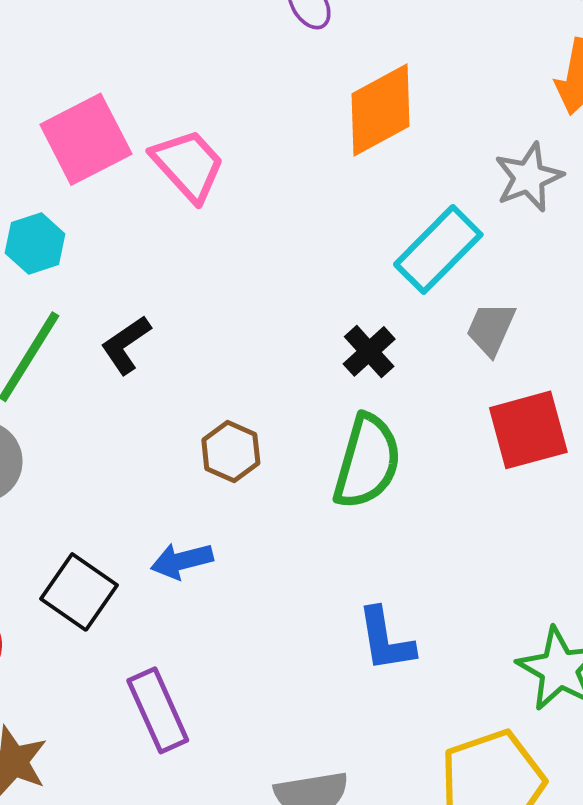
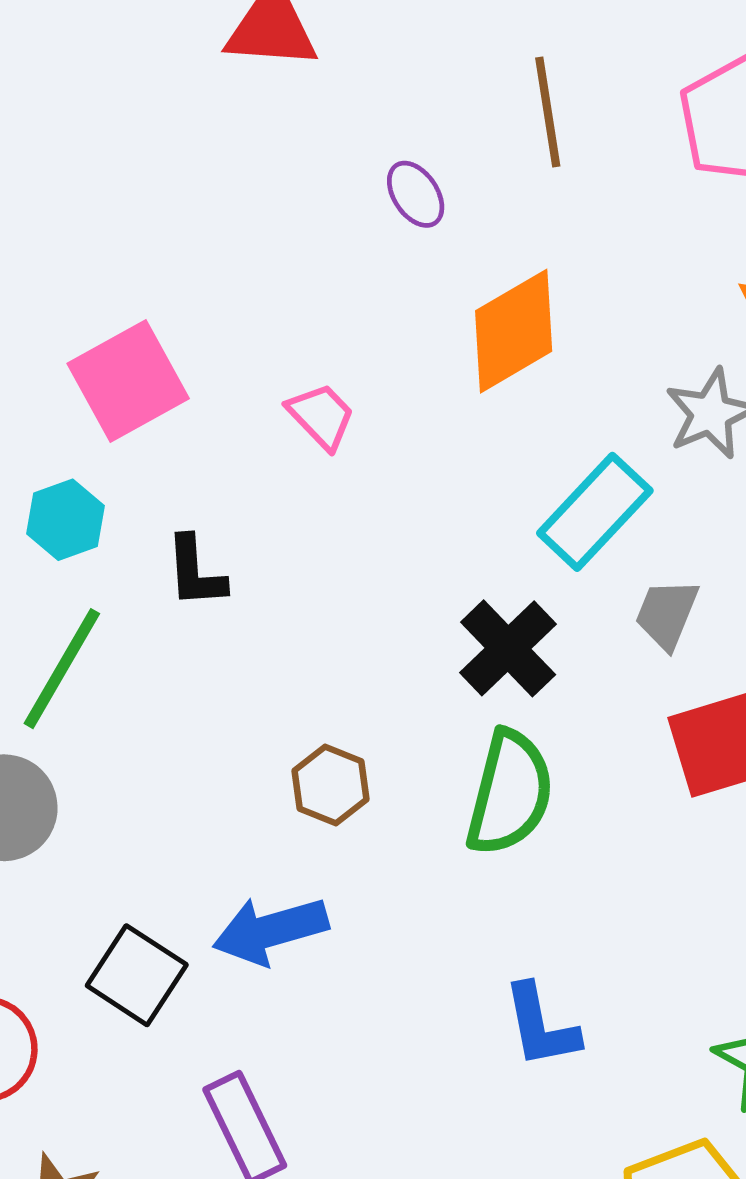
pink trapezoid: (188, 165) -> (321, 416), moved, size x0.7
black L-shape: (126, 345) -> (195, 572), moved, turned -58
black cross: (369, 351) -> (508, 648), size x1.4
blue arrow: (182, 561) -> (270, 930), size x1.4

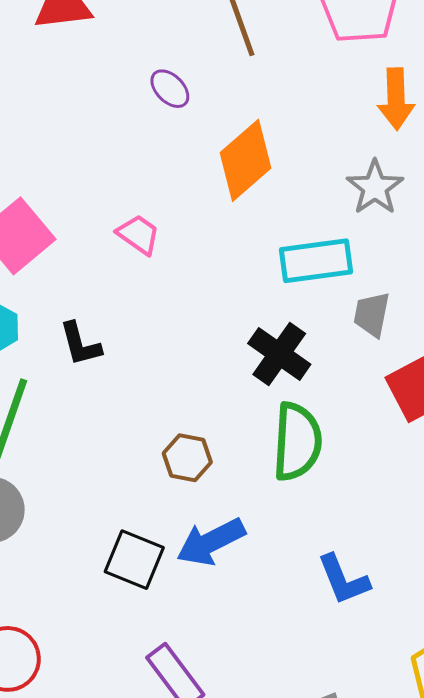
cyan rectangle: (595, 512) -> (316, 261), turned 50
blue arrow: (270, 930) -> (211, 542), moved
black square: (137, 975) -> (134, 560), moved

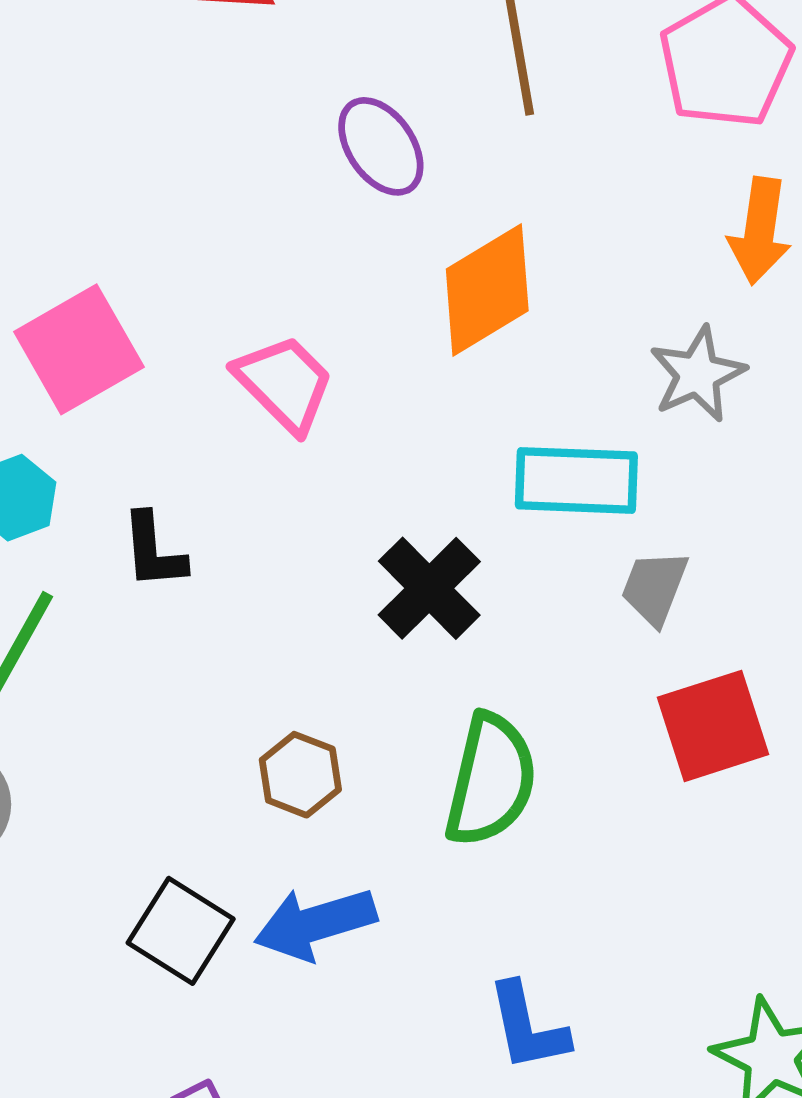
purple ellipse: (170, 89) -> (381, 146), size x1.4
pink trapezoid: (138, 235) -> (284, 383), size x1.4
black cross: (279, 354) -> (429, 588), moved

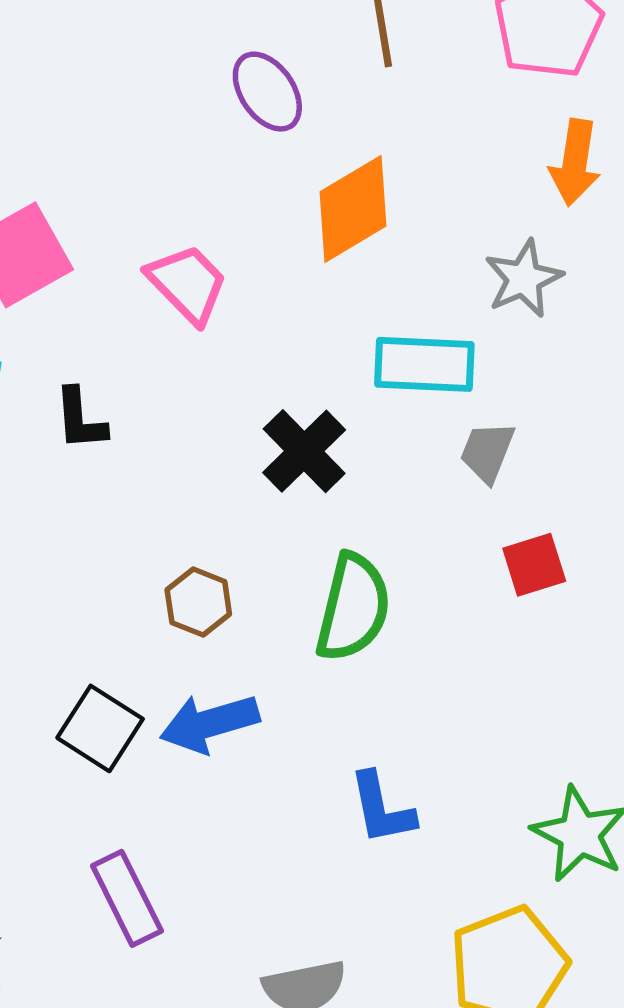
red square: (713, 726) -> (534, 565), size x0.7

